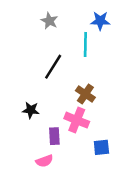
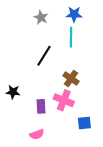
blue star: (100, 21) -> (74, 14), moved
black star: (31, 110) -> (13, 92), moved
purple rectangle: (54, 136) -> (41, 106), moved

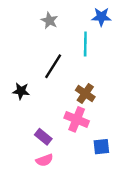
blue star: (74, 14) -> (101, 17), moved
black star: (13, 92) -> (21, 91), moved
purple rectangle: (41, 106) -> (43, 137), moved, turned -48

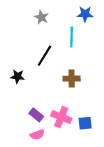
brown cross: (85, 93) -> (72, 79), turned -35
pink cross: (77, 119) -> (61, 117), moved

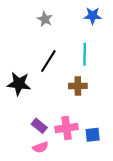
cyan line: (72, 37) -> (85, 54), moved
black star: (18, 76) -> (19, 84), size x1.5
pink cross: (61, 117) -> (67, 128), turned -30

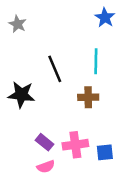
blue star: (93, 16) -> (105, 18), turned 30
gray star: (45, 19) -> (18, 24), moved
black line: (48, 61) -> (55, 69), turned -55

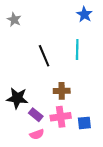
black star: (21, 95) -> (17, 98), moved
brown cross: (88, 97) -> (62, 91), moved

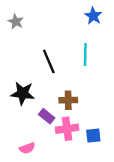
black star: (17, 98) -> (23, 93), moved
purple rectangle: (36, 115) -> (47, 116), moved
pink semicircle: (37, 134) -> (27, 148), moved

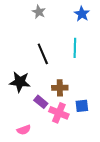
gray star: (16, 22) -> (39, 12), moved
pink cross: (67, 129) -> (59, 113), turned 30
blue square: (93, 136) -> (82, 106), moved

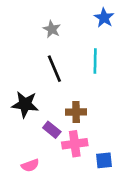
gray star: (39, 12) -> (52, 29), moved
blue square: (82, 106) -> (104, 160), moved
pink cross: (59, 113) -> (75, 144), turned -30

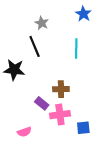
black line: (54, 69) -> (35, 46), moved
black star: (25, 104) -> (14, 70), moved

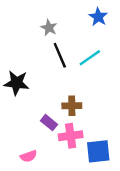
black line: (35, 46) -> (60, 55), moved
cyan line: (76, 48) -> (90, 58), turned 54
blue square: (83, 128) -> (98, 151), size x1.5

